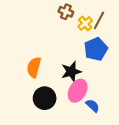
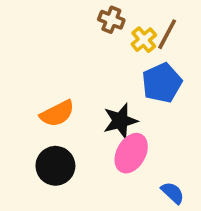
orange semicircle: (34, 67) -> (57, 114), turned -132
black circle: (45, 98) -> (55, 166), moved
blue semicircle: (93, 106) -> (173, 193), moved

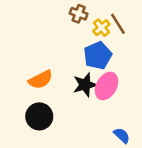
brown line: (167, 34) -> (118, 24), turned -60
blue pentagon: (162, 83) -> (98, 56), moved
pink ellipse: (131, 153) -> (107, 86), moved

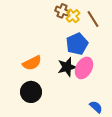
yellow cross: (101, 28) -> (73, 16), moved

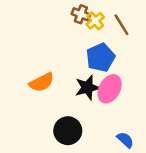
black circle: (31, 92) -> (68, 131), moved

